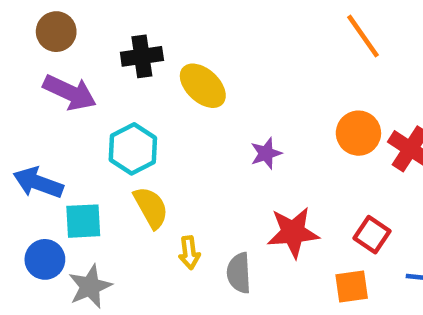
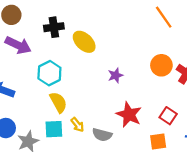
cyan square: (83, 221) -> (54, 129), moved
red star: (293, 232) -> (129, 115), turned 30
yellow arrow: (189, 253) -> (77, 125), turned -32
gray semicircle: (239, 273) -> (102, 135), turned -72

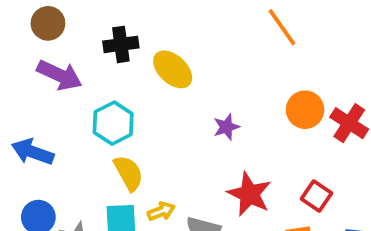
orange line: (164, 17) -> (282, 27), moved
yellow arrow: (77, 125) -> (161, 211), turned -72

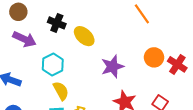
black cross: (121, 44) -> (57, 23), turned 30
purple star: (226, 127) -> (113, 66), size x1.6

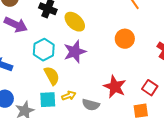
orange circle: (154, 57) -> (125, 39), moved
purple star: (113, 66) -> (75, 52), moved

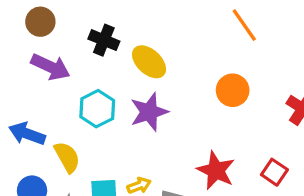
yellow semicircle: (52, 76) -> (67, 157), moved

